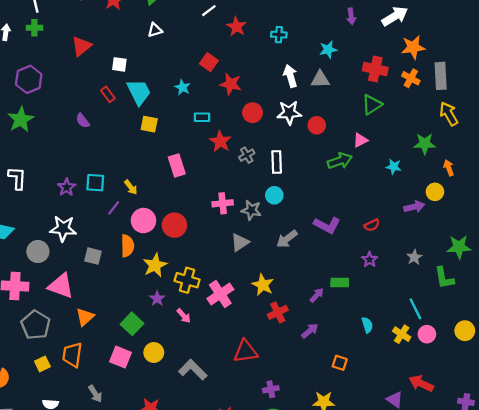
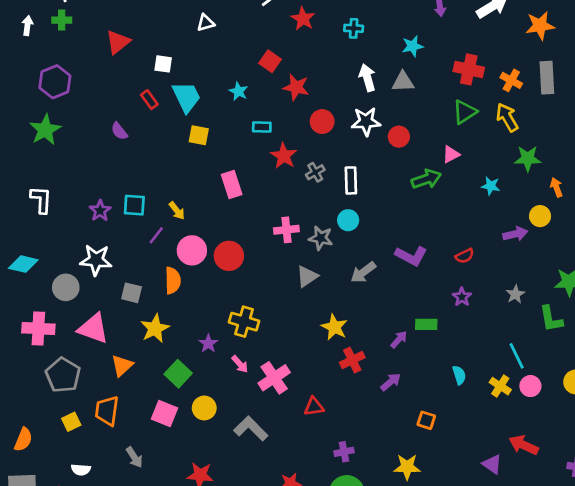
orange star: (413, 47) -> (540, 26), moved
yellow arrow: (449, 114) -> (507, 117), moved
yellow star: (155, 265) -> (155, 328), moved
pink cross: (220, 294) -> (274, 378), moved
red triangle: (246, 351) -> (314, 407), size x0.7

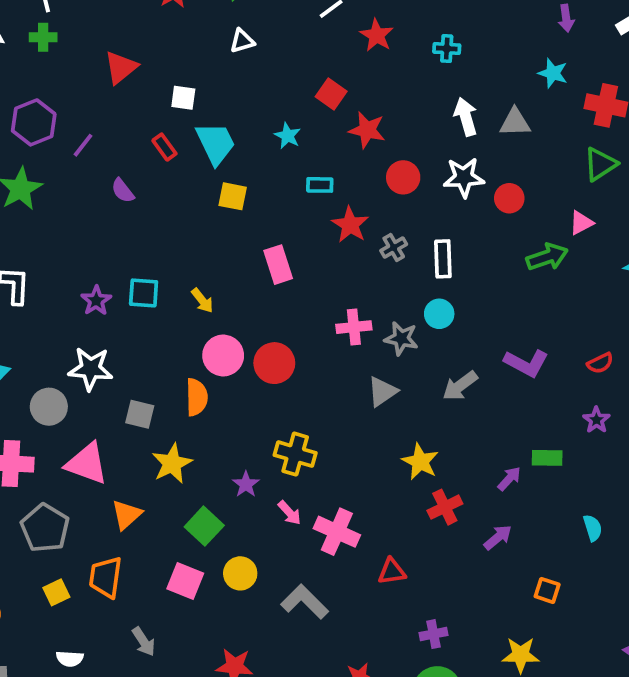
cyan star: (413, 46) -> (553, 73), moved, turned 30
purple line: (156, 235) -> (83, 145), moved
pink cross: (274, 378) -> (337, 532), turned -32

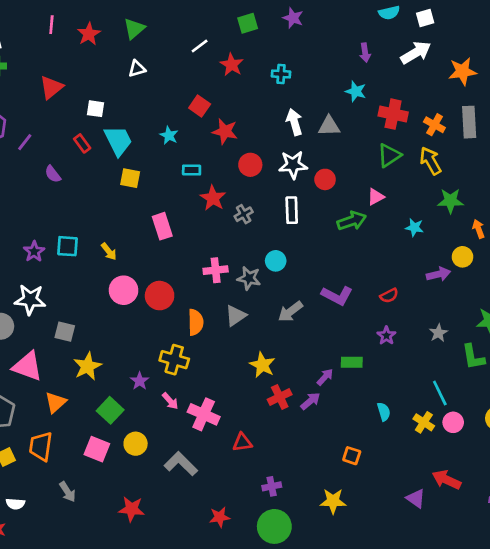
white rectangle: (443, 259) -> (292, 210), moved
orange semicircle: (197, 397) -> (196, 322), moved
purple arrow: (498, 537) -> (310, 401), moved

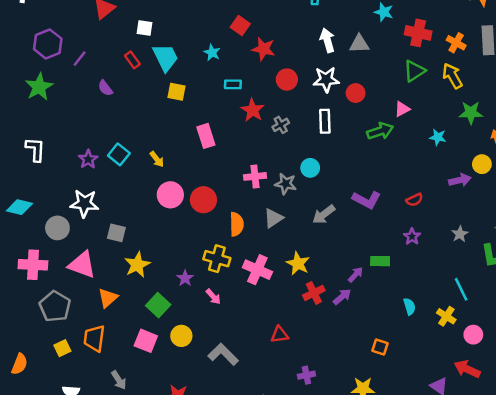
cyan square: (67, 246) -> (119, 154), turned 35
pink cross: (204, 414) -> (257, 270), moved
pink circle: (453, 422) -> (473, 335), moved

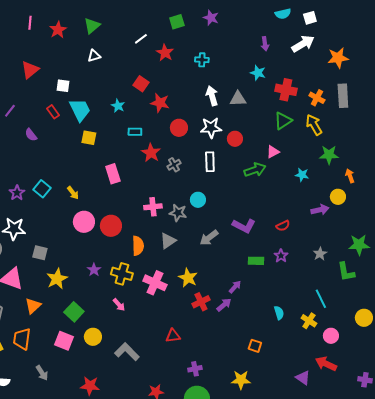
green rectangle: (380, 261) -> (256, 261), moved
purple star: (185, 278) -> (94, 270), moved

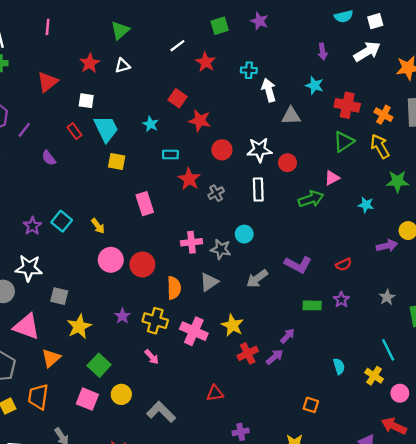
red star: (58, 30) -> (90, 63), moved
white arrow: (212, 96) -> (269, 90), moved

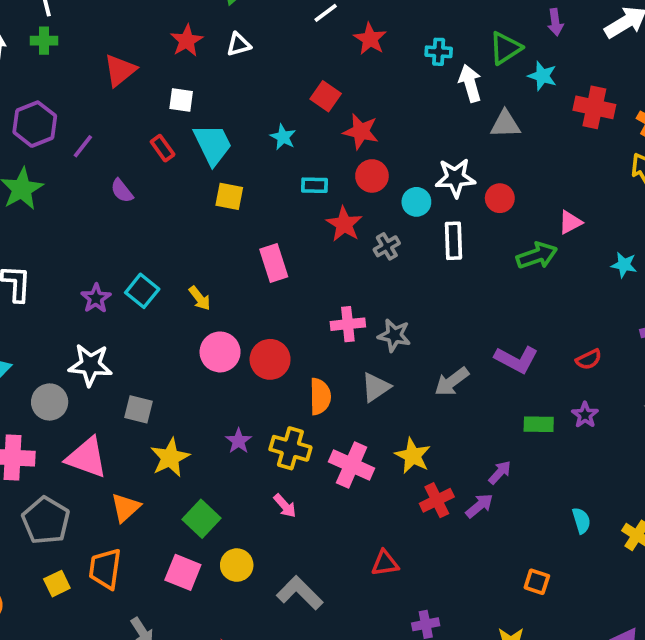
green triangle: (344, 142) -> (505, 48), moved
red circle: (222, 150) -> (372, 176), moved
cyan circle: (244, 234) -> (416, 202), moved

